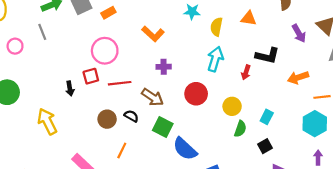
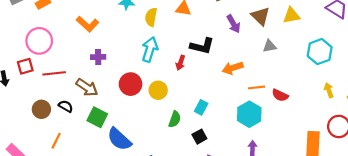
yellow circle: (232, 106) -> (158, 90), moved

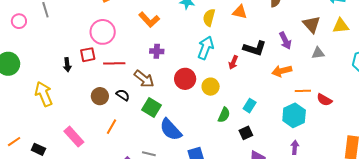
purple arrow: (233, 24) -> (285, 41), moved

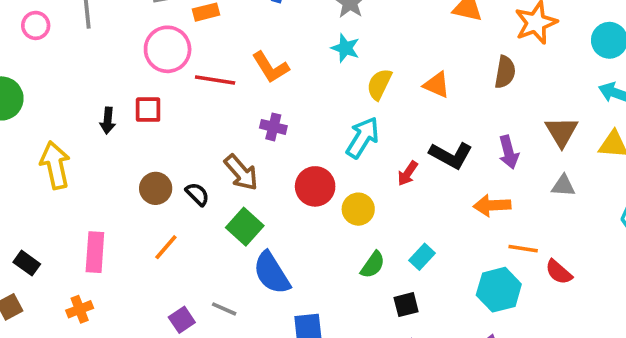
pink circle: (103, 32) -> (168, 49), moved
red line: (114, 63) -> (215, 80), moved
pink rectangle: (74, 137) -> (95, 252), turned 35

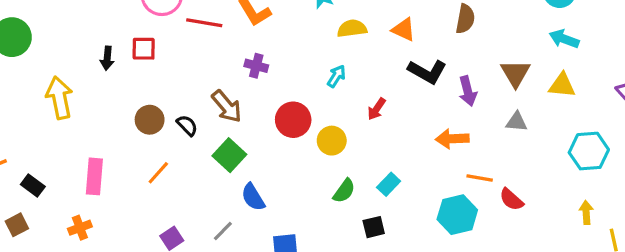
yellow semicircle: (379, 84) -> (352, 28), turned 56
cyan arrow: (363, 137) -> (336, 76), size x0.6
black L-shape: (451, 155) -> (427, 72), moved
blue semicircle: (272, 273) -> (253, 197), size x0.7
gray line: (224, 309) -> (223, 231), moved, turned -70

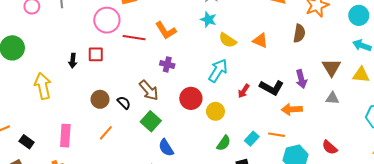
yellow semicircle: (352, 28) -> (228, 40), turned -138
black L-shape: (427, 72) -> (272, 88), moved
cyan arrow: (336, 76) -> (218, 71), size x1.6
orange line: (480, 178) -> (277, 135), moved

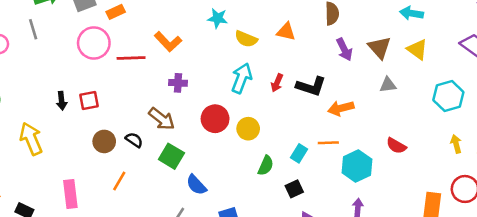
red square: (96, 54) -> (89, 101), moved
yellow triangle: (361, 75) -> (417, 49), turned 42
purple arrow: (301, 79) -> (344, 49), moved
red arrow: (244, 91) -> (277, 83), moved

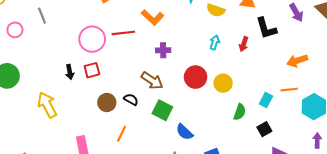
pink circle: (94, 43) -> (92, 39), moved
cyan arrow: (242, 78) -> (215, 42), size x0.6
black L-shape: (311, 86) -> (266, 28), moved, turned 60

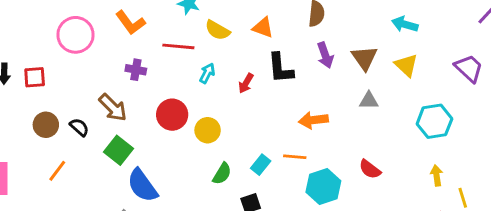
red line: (123, 33) -> (178, 46), moved
pink circle: (92, 39) -> (75, 35), moved
blue semicircle: (184, 132) -> (142, 186), size x1.4

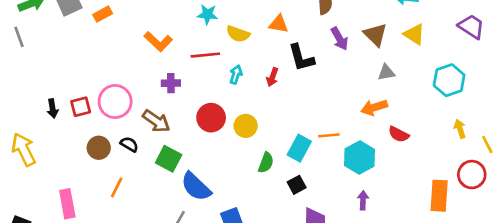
pink circle: (75, 35) -> (115, 102), moved
orange arrow: (313, 120) -> (374, 107), moved
cyan rectangle: (261, 165) -> (299, 148), size x1.4

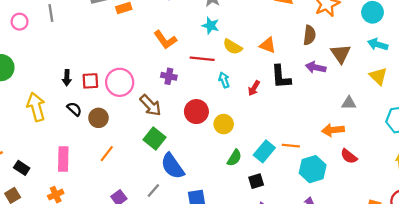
brown triangle: (375, 35) -> (341, 54), moved
purple arrow: (339, 39) -> (316, 67), turned 120
cyan arrow: (236, 75) -> (224, 80), turned -49
black semicircle: (129, 144) -> (74, 109), moved

